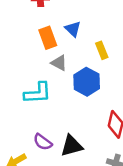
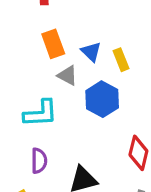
blue triangle: (73, 29) -> (91, 52), moved
purple semicircle: (43, 142) -> (39, 161), moved, turned -126

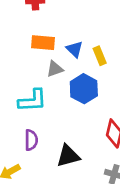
orange rectangle: (53, 44) -> (43, 43), turned -65
gray triangle: (67, 75) -> (55, 69), turned -48

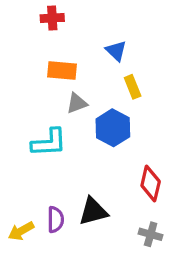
blue triangle: (75, 49) -> (116, 51), moved
purple semicircle: (31, 140) -> (56, 220), moved

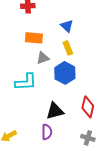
yellow rectangle: (133, 87) -> (68, 48), moved
black triangle: (93, 211) -> (55, 111), moved
purple semicircle: (56, 220) -> (47, 132), moved

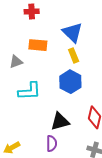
blue triangle: (67, 26) -> (72, 32), size x1.5
gray triangle: (43, 58) -> (16, 62), moved

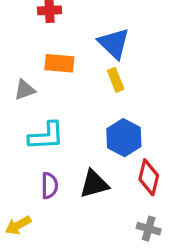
blue hexagon: (70, 82) -> (124, 138), moved
purple semicircle: (52, 143) -> (50, 186), moved

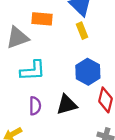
gray triangle: (25, 90) -> (17, 38), size x1.5

